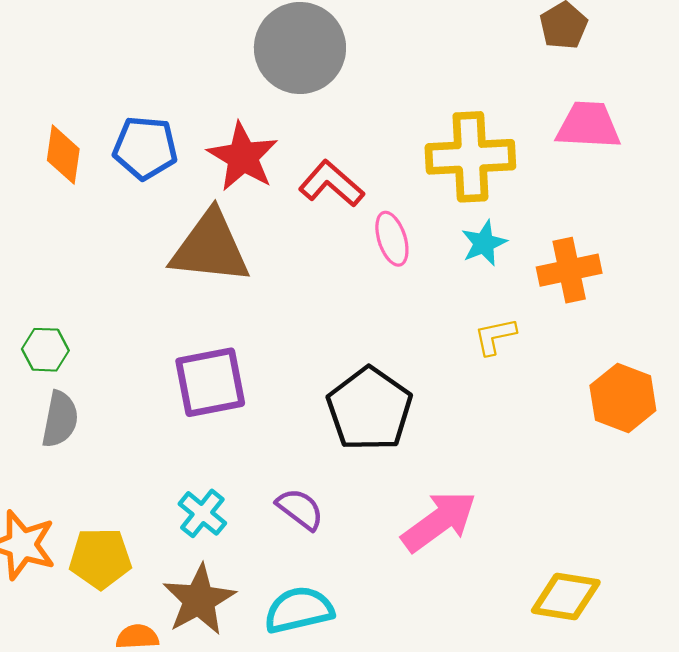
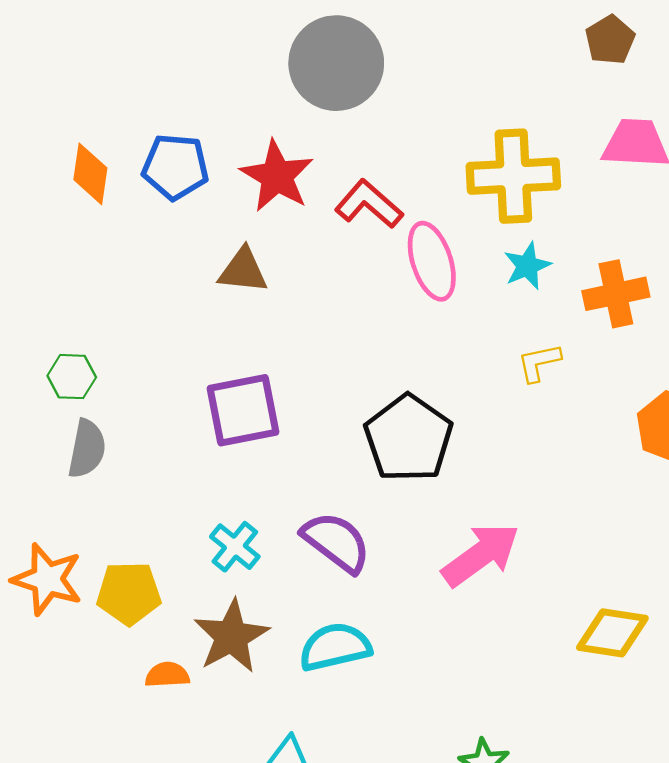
pink ellipse: (392, 239) -> (432, 261), size x1.4
brown triangle: (210, 248) -> (243, 271), size x0.6
purple semicircle: (300, 509) -> (336, 542), size x1.4

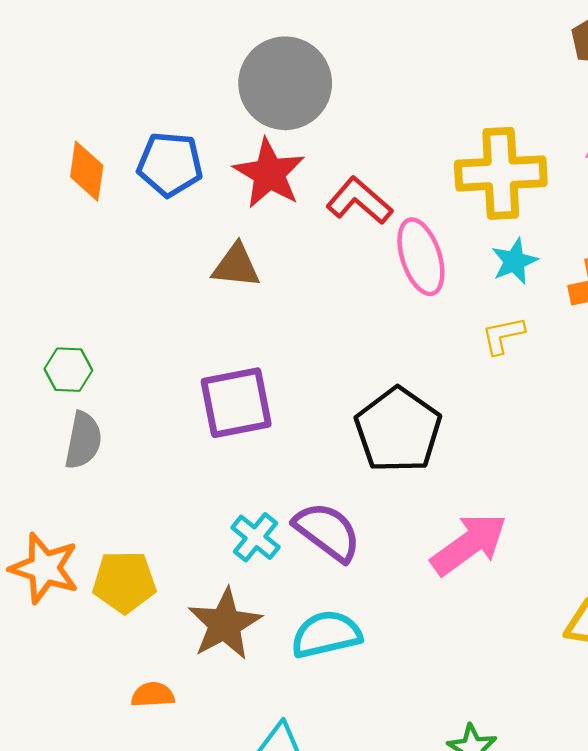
gray circle: (336, 63) -> (285, 83), moved
yellow L-shape: (539, 363) -> (503, 335), moved
cyan cross: (235, 547) -> (255, 537), moved
orange semicircle: (167, 675) -> (153, 695), moved

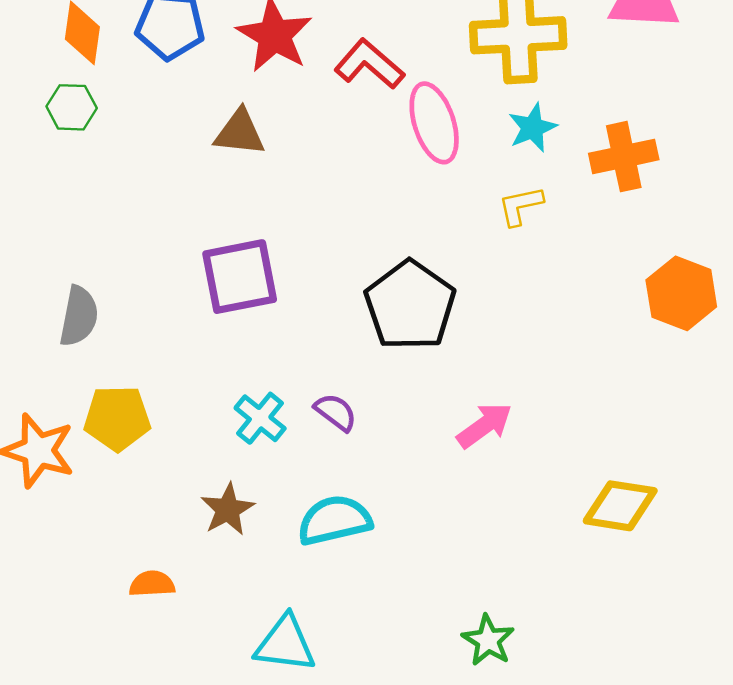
green hexagon: (68, 370) -> (72, 107), moved
purple semicircle: (327, 532) -> (336, 412), size x0.6
pink arrow: (469, 544) -> (485, 425), size x0.7
yellow pentagon: (124, 582) -> (117, 418), moved
brown star: (225, 624) -> (228, 509), size x0.7

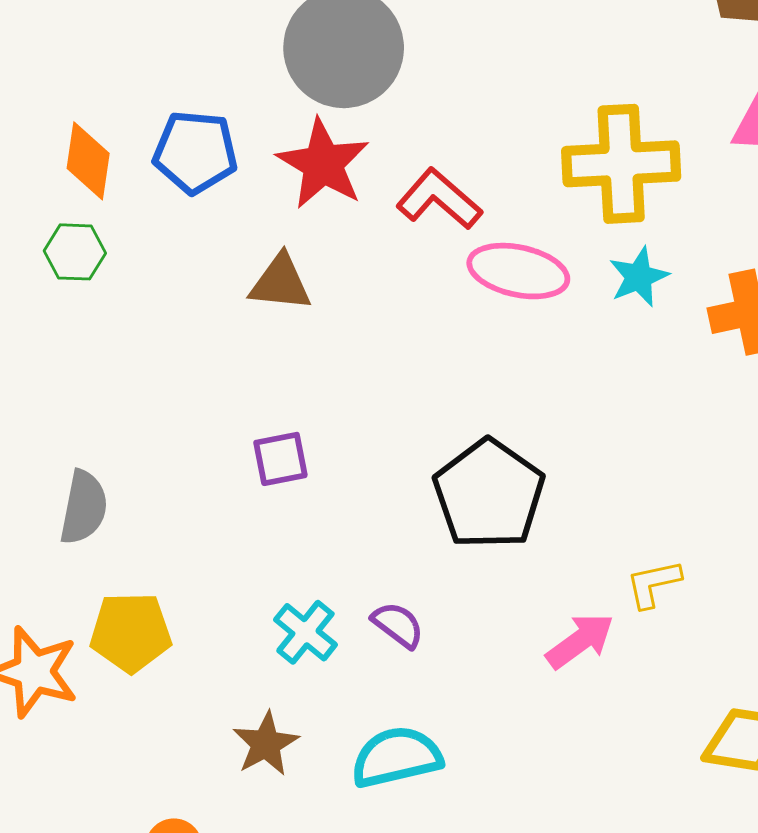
pink ellipse: (434, 123) -> (518, 271), turned -60
yellow L-shape: (521, 206) -> (653, 584), moved
purple square: (240, 277) -> (280, 459), size x0.6

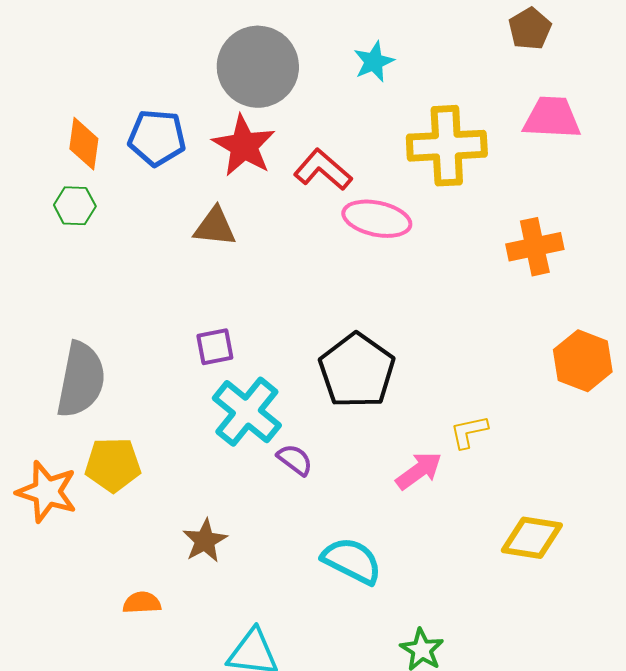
cyan star: (639, 277) -> (374, 62), moved
gray semicircle: (84, 507) -> (81, 380), size x1.5
cyan cross: (305, 632) -> (247, 412), moved, size x1.6
cyan semicircle: (396, 757) -> (352, 561), moved, turned 40

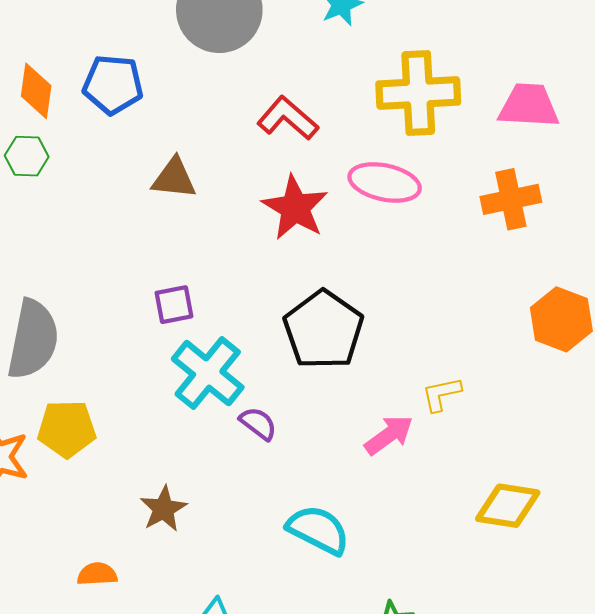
pink trapezoid: (552, 118) -> (529, 106), moved
red star: (244, 146) -> (295, 208), moved
pink ellipse: (377, 219) -> (385, 182), moved

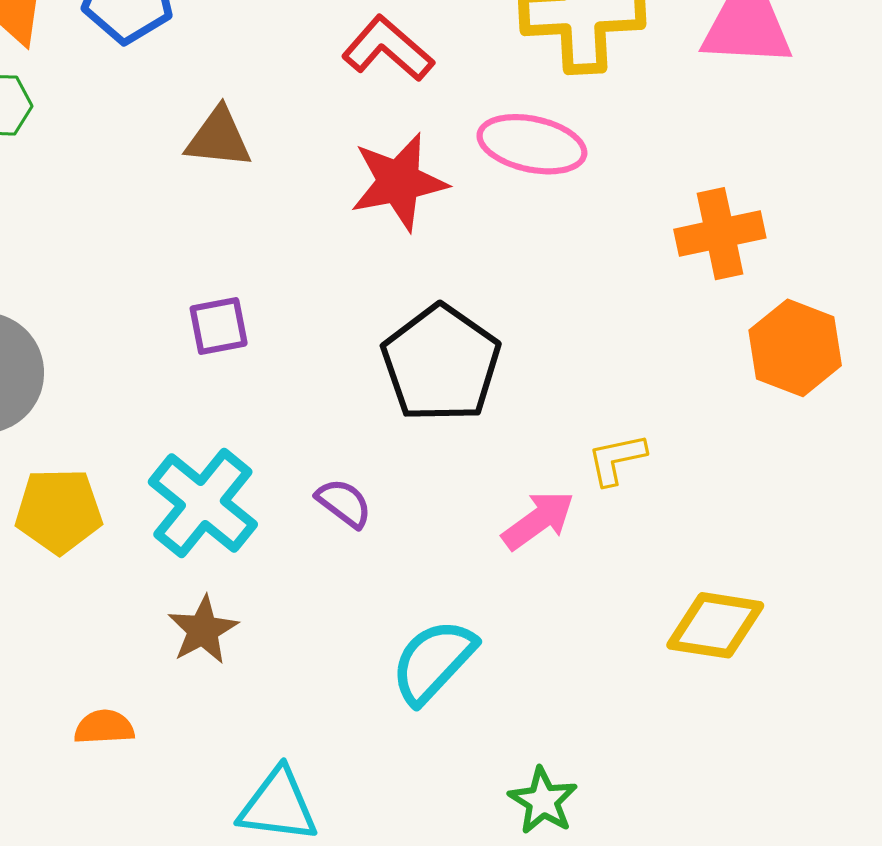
orange cross: (511, 199) -> (720, 234), moved
red star: (295, 208) -> (399, 182), turned 30
cyan cross: (208, 373) -> (203, 503), moved
cyan semicircle: (318, 530) -> (433, 661), turned -74

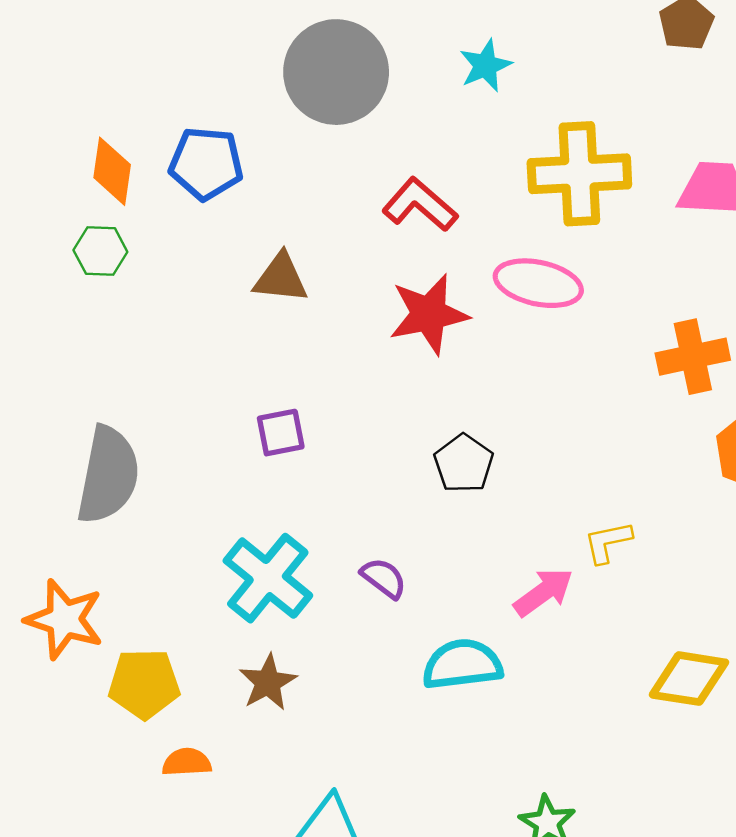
black pentagon: (441, 364) -> (464, 463), size x0.6
yellow pentagon: (59, 511) -> (144, 684), moved
cyan semicircle: (433, 661) -> (462, 664), moved, turned 40

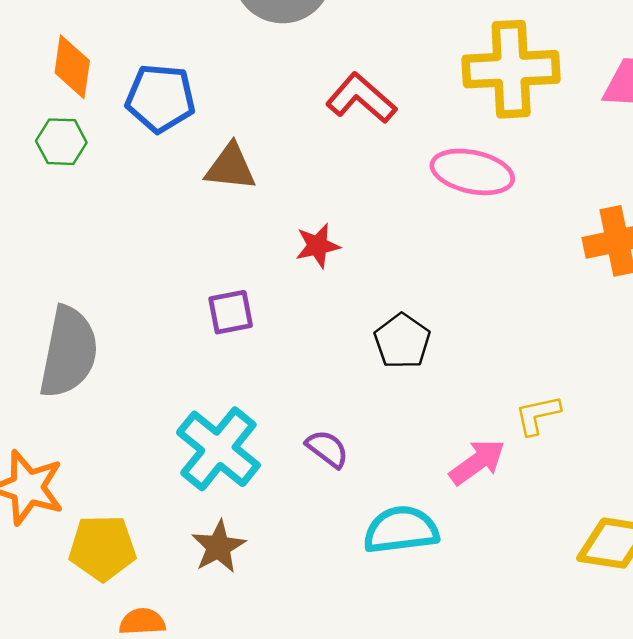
blue pentagon: (206, 163) -> (160, 98), moved
red star: (429, 314) -> (318, 246), moved, size x0.6

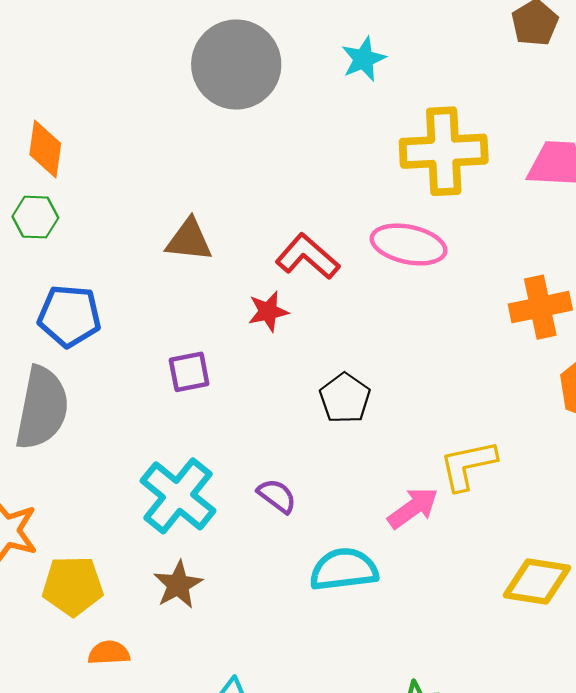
blue pentagon: (160, 98) -> (69, 316), moved
red L-shape: (361, 98) -> (308, 257), moved
yellow L-shape: (538, 415) -> (468, 465), size x1.4

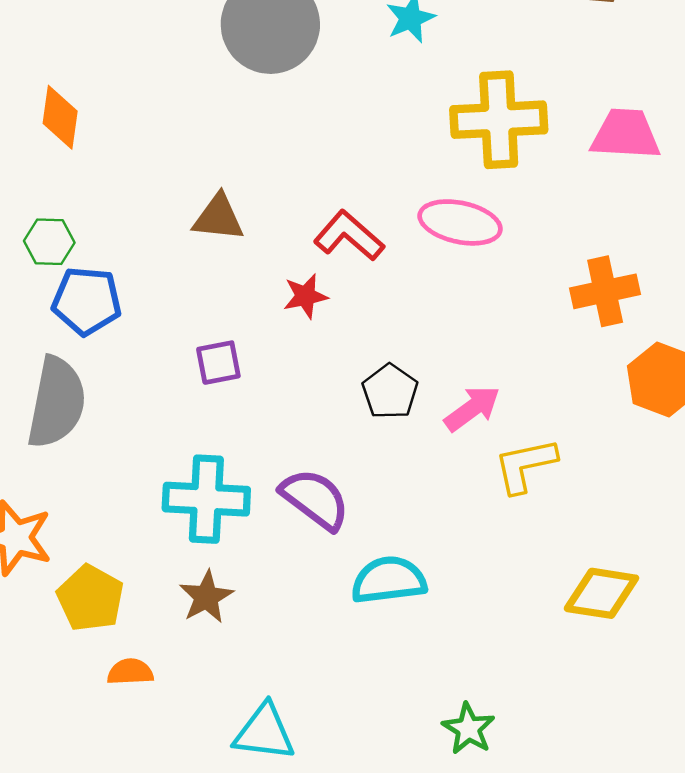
green hexagon: (35, 217) -> (49, 242), moved
cyan cross: (178, 496) -> (206, 499), turned -36
purple semicircle: (277, 496) -> (315, 499), size x1.6
pink arrow: (413, 508) -> (472, 408), moved
yellow pentagon: (73, 586) -> (90, 598), turned 30

